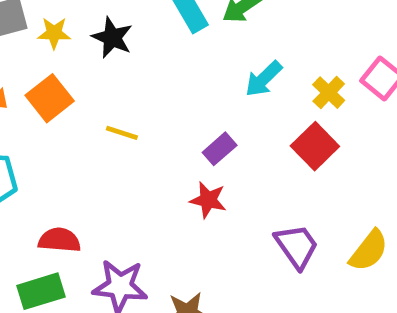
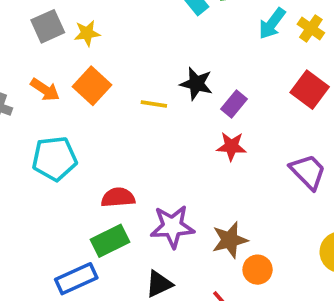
black star: (112, 38) -> (196, 84), moved
cyan arrow: (264, 79) -> (272, 24), moved
yellow cross: (329, 93) -> (311, 28), moved

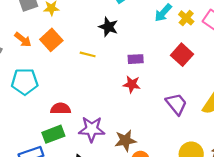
black star: (196, 84) -> (108, 27), moved
purple rectangle: (234, 104) -> (136, 59), turned 42

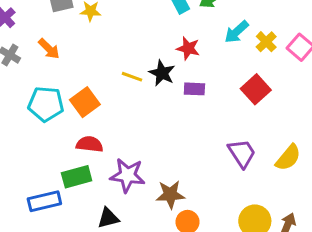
black star: (108, 27) -> (162, 73), moved
orange square: (51, 40) -> (85, 102), moved
red star: (132, 84) -> (188, 48), moved

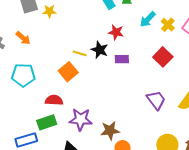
orange square: (85, 102) -> (68, 72), moved

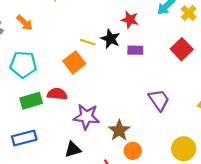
purple trapezoid: (156, 100) -> (159, 100), moved
green rectangle: (47, 122) -> (31, 101), moved
brown star: (110, 131) -> (119, 130), turned -30

